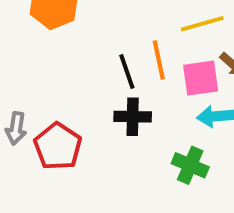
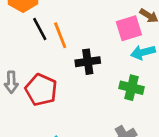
orange line: (159, 60) -> (60, 35), moved
black line: (127, 72) -> (40, 29), moved

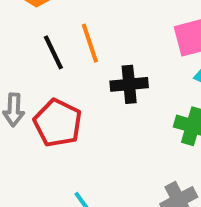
black line: (40, 29) -> (53, 52), moved

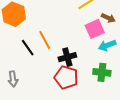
red pentagon: (58, 123) -> (66, 77), moved

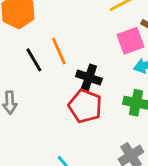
black cross: (67, 57) -> (89, 77), turned 30

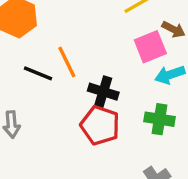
black line: (34, 60) -> (38, 73), turned -35

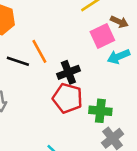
black cross: (103, 92) -> (68, 72), turned -35
green cross: (159, 119) -> (100, 111), moved

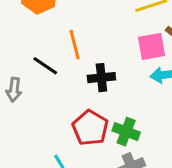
black line: (18, 61) -> (45, 66), moved
red pentagon: (68, 98) -> (90, 128), moved

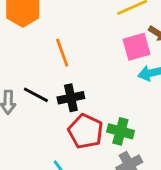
black line: (45, 66) -> (36, 95), moved
black cross: (101, 78) -> (71, 98), moved

